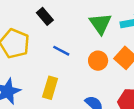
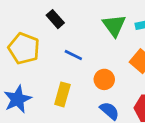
orange circle: (98, 61) -> (104, 79), moved

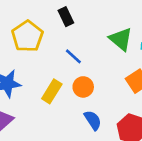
green triangle: (114, 25) -> (121, 39), turned -30
orange circle: (104, 79) -> (83, 87), moved

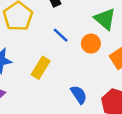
orange circle: (83, 87) -> (91, 44), moved

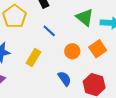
orange circle: (91, 44) -> (72, 51), moved

